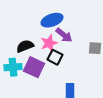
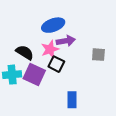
purple arrow: (64, 35) -> (66, 41), turned -48
black semicircle: (25, 46) -> (25, 52), turned 54

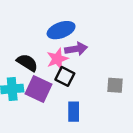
gray square: (98, 55) -> (115, 85), moved
blue rectangle: (72, 100) -> (74, 112), moved

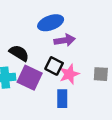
pink star: (57, 59) -> (69, 74), moved

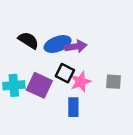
blue ellipse: (51, 23) -> (58, 44), moved
black semicircle: (19, 53) -> (28, 40), moved

